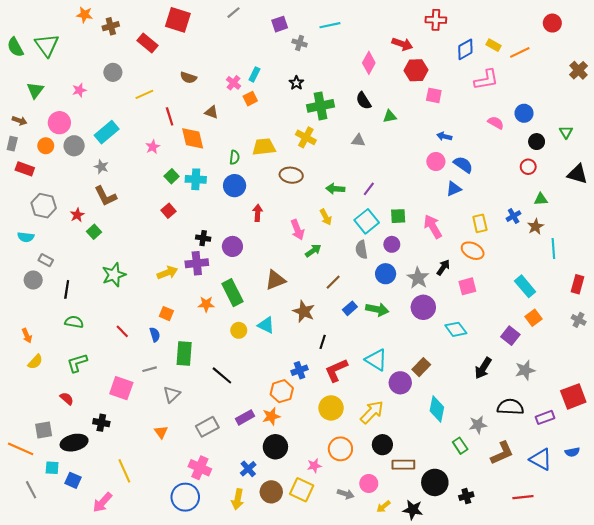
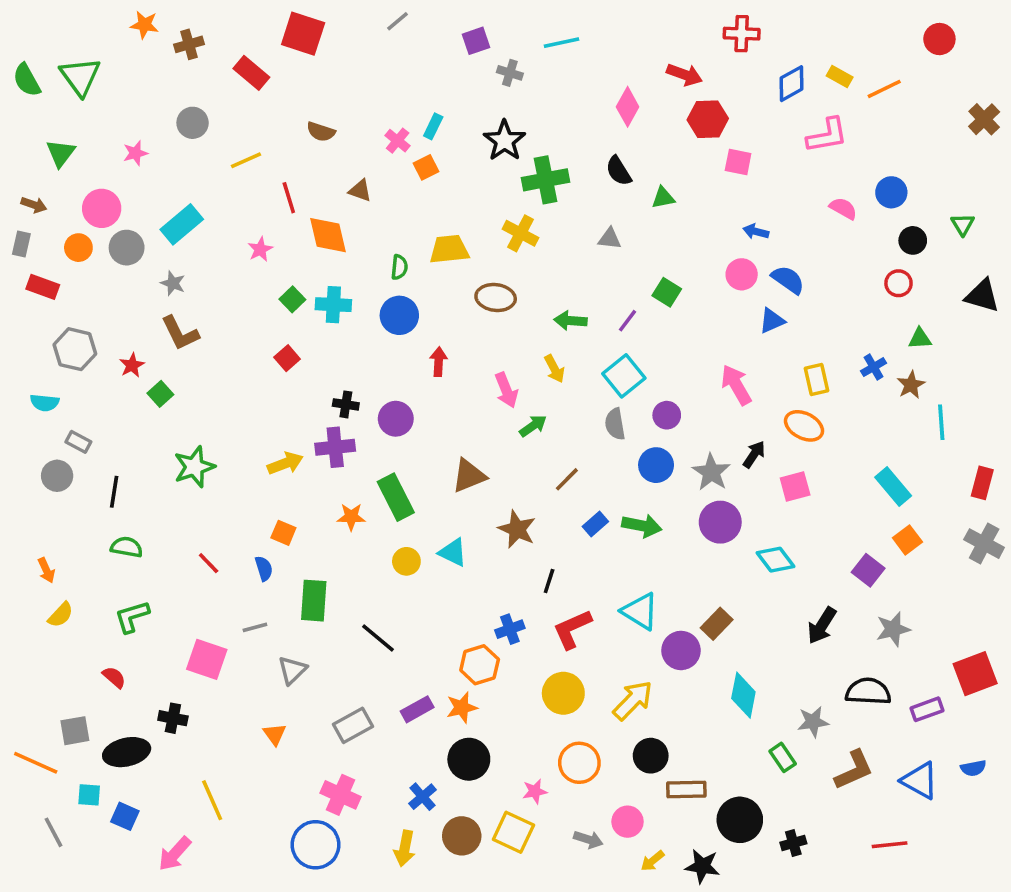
black star: (296, 83) -> (505, 141), size x1.6
green square: (398, 216) -> (667, 292), moved, turned 35
gray cross: (579, 320) -> (984, 544), size x1.5

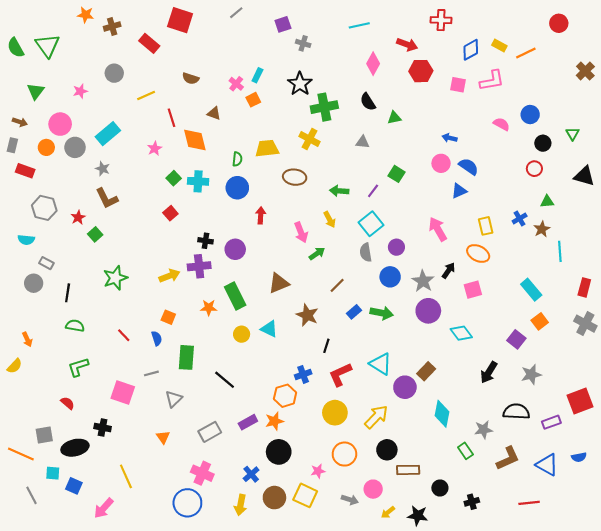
cyan line: (562, 43) -> (359, 25), moved
pink square: (738, 162) -> (458, 85), moved
yellow semicircle: (61, 615) -> (14, 366), moved
black circle: (740, 820) -> (440, 488), size x0.6

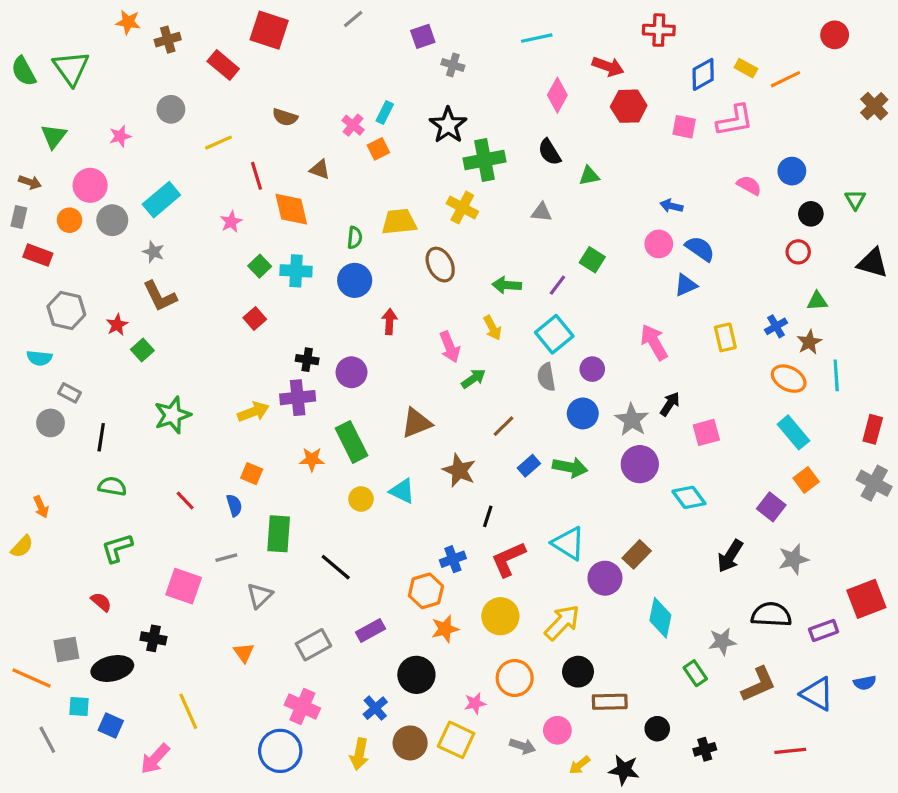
brown ellipse: (295, 177) -> (440, 265), turned 55
orange ellipse: (478, 254) -> (789, 379), moved
orange star: (274, 421) -> (445, 629), moved

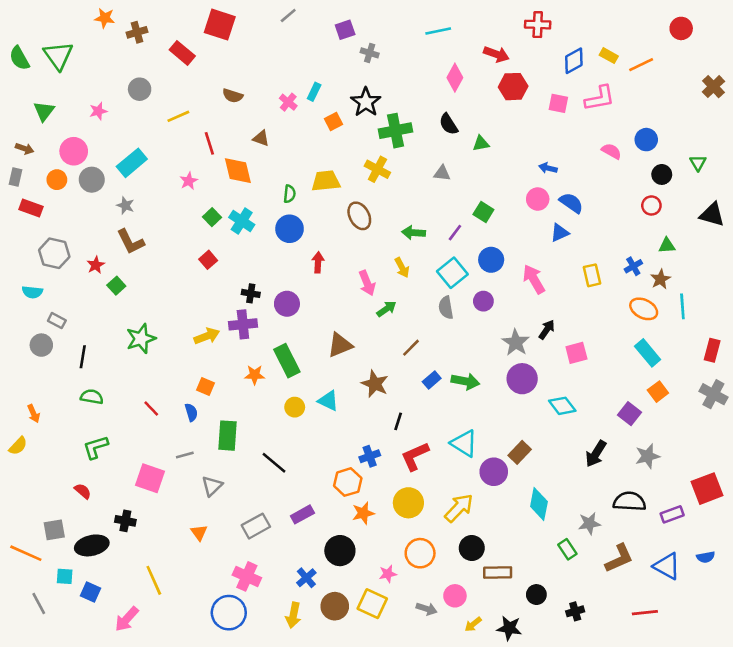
orange square: (378, 149) -> (333, 121), moved
cyan cross: (296, 271) -> (242, 221), turned 30
blue circle: (583, 413) -> (491, 260), moved

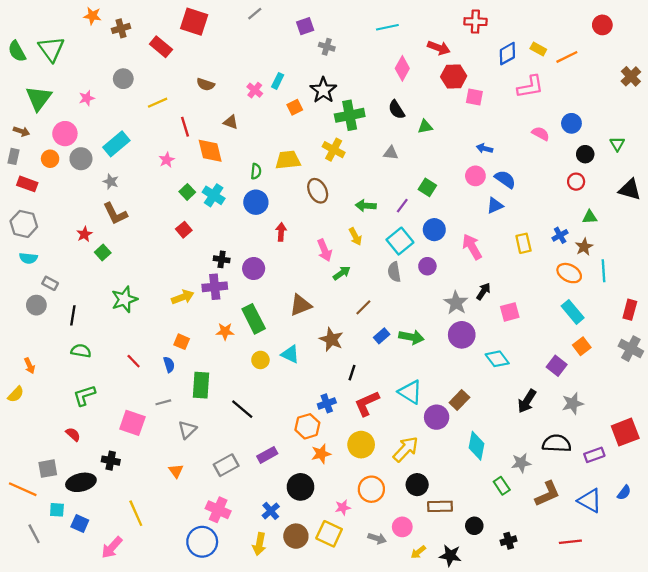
pink square: (558, 103) -> (474, 97), moved
green triangle: (44, 111) -> (39, 98), size x1.4
gray hexagon: (54, 253) -> (24, 224), moved
blue semicircle: (706, 557) -> (624, 493), turned -42

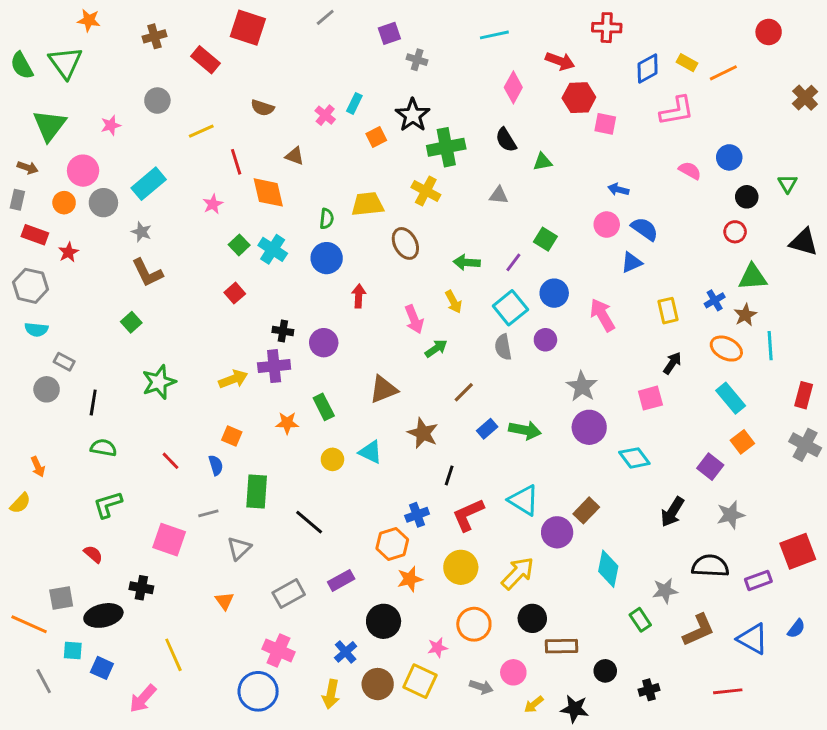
orange star: (92, 16) -> (89, 20), moved
green triangle: (590, 217) -> (753, 277), size x1.5
red star: (84, 234) -> (68, 252), moved
black arrow: (483, 291) -> (672, 363), moved
green rectangle: (254, 319) -> (324, 407), size x0.7

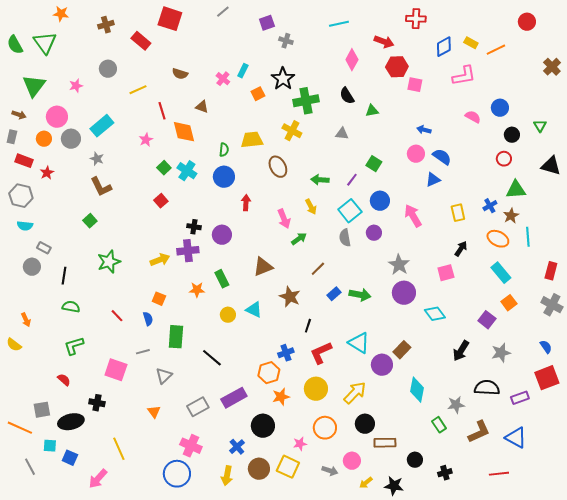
yellow semicircle: (20, 503) -> (14, 345), turned 84
purple rectangle: (341, 580) -> (234, 398), size x1.4
blue semicircle: (796, 629) -> (546, 347), moved, turned -72

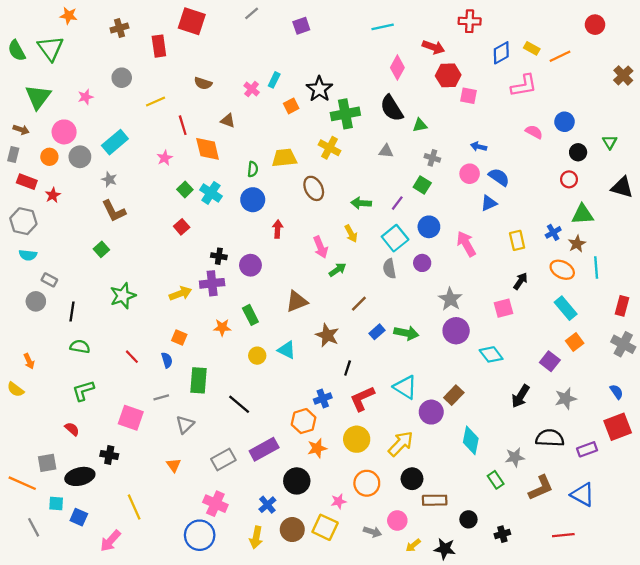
red rectangle: (141, 41) -> (159, 46), turned 42
gray cross: (286, 41) -> (432, 158), moved
black semicircle: (347, 96) -> (392, 108), size x1.4

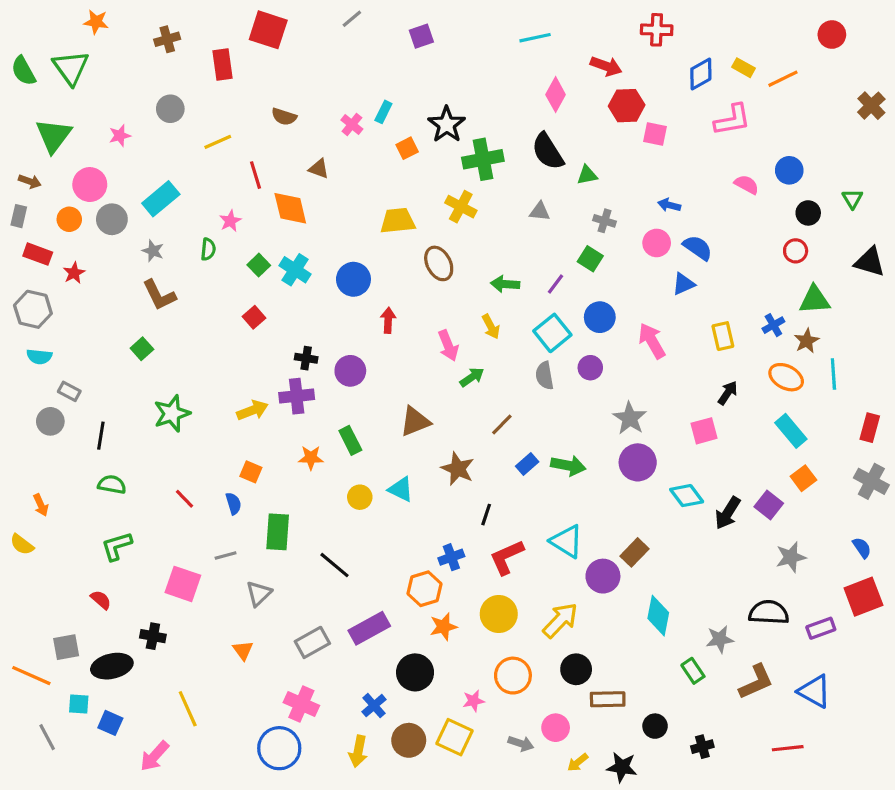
green semicircle: (253, 169) -> (208, 249), moved
black arrow: (520, 396) -> (728, 513), moved

